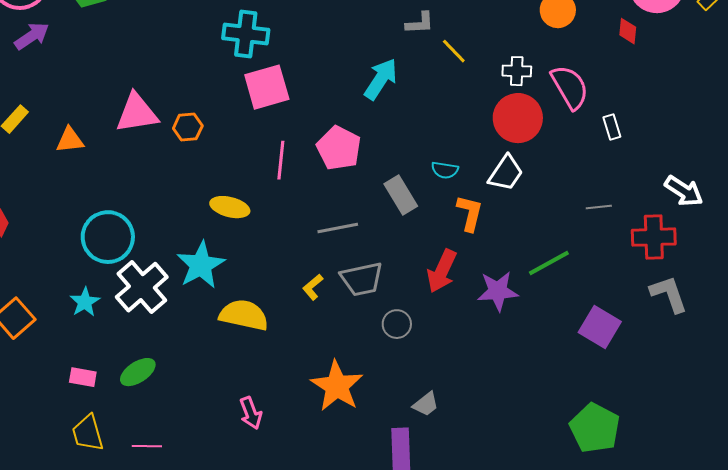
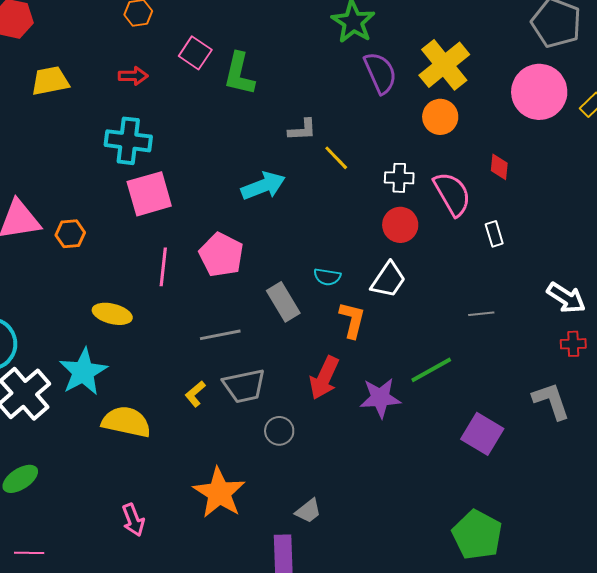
red diamond: (628, 31) -> (499, 167), moved
cyan arrow: (381, 79) -> (263, 186), turned 36
red circle: (518, 118) -> (400, 225), size x0.7
red cross: (654, 237) -> (573, 344), moved, size x0.6

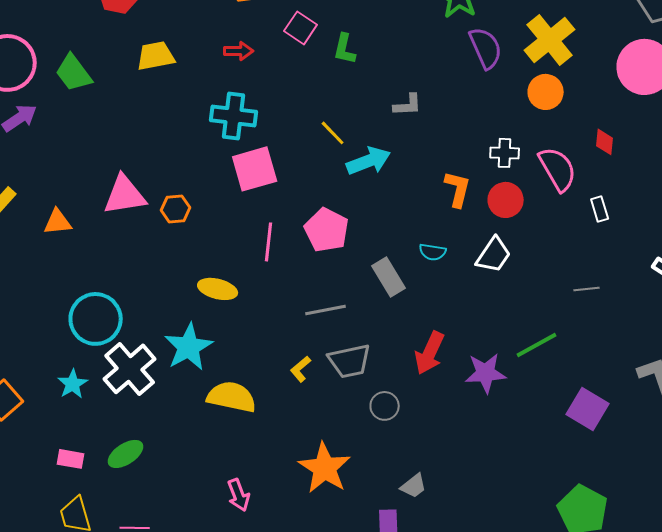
green L-shape: (239, 74) -> (345, 49), size x0.7
yellow line: (336, 158) -> (333, 133), moved
orange L-shape: (352, 320) -> (458, 189), moved

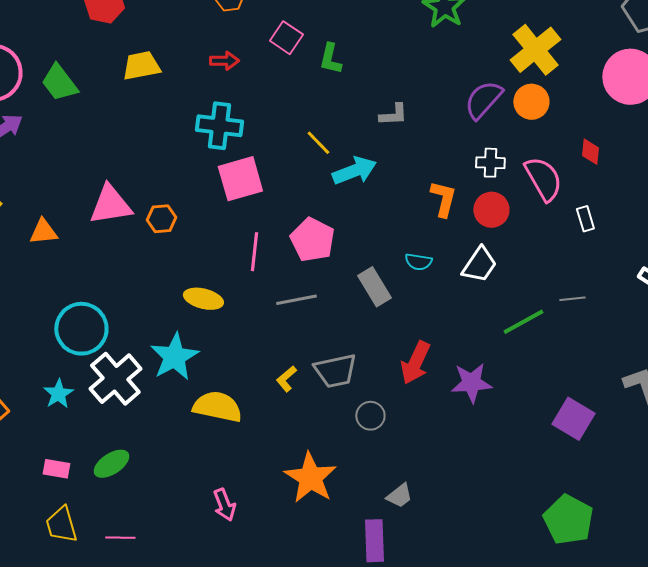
purple semicircle: (486, 48) -> (483, 100), moved, turned -114
gray line: (326, 310) -> (296, 300), moved
green line: (537, 345) -> (523, 322), moved

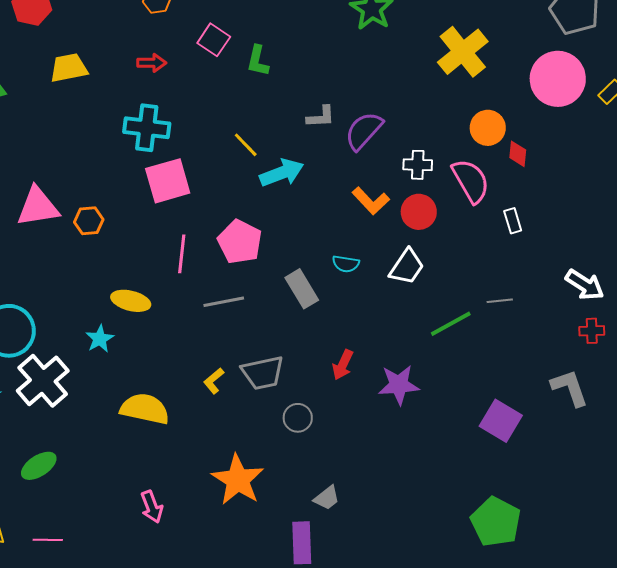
purple semicircle: (483, 100) -> (364, 131), moved
orange circle: (531, 102) -> (488, 128), moved
orange L-shape: (443, 199) -> (371, 201), turned 123
cyan star: (174, 357) -> (100, 339), moved, size x0.6
red arrow: (415, 363) -> (343, 365), size x0.7

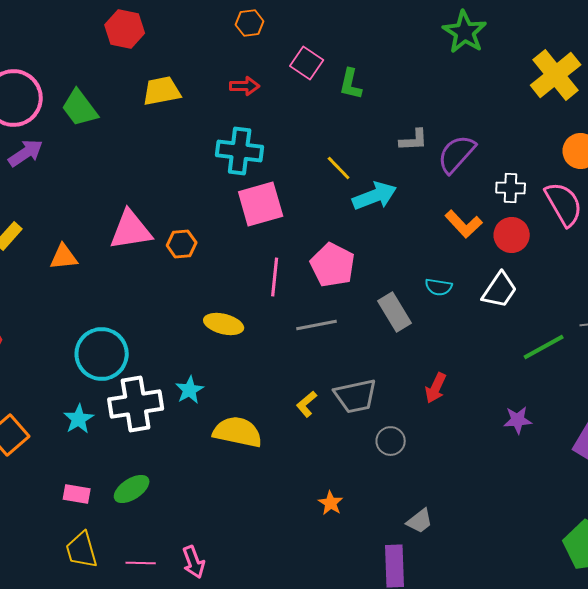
cyan star: (100, 339) -> (190, 390), moved
white cross: (43, 381) -> (136, 404), turned 32
purple star: (399, 385) -> (518, 420), moved, size x0.7
orange star: (238, 480) -> (331, 503), size x0.5
pink arrow: (152, 507) -> (194, 562), moved

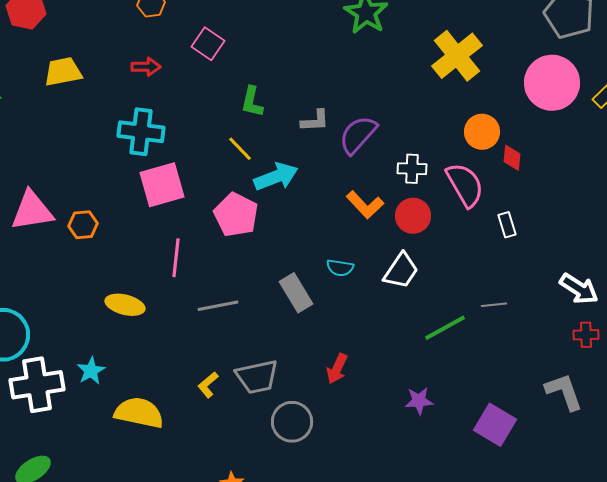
green L-shape: (351, 84) -> (252, 102), moved
pink pentagon: (333, 265) -> (236, 215), moved
gray circle: (391, 441) -> (292, 422), size x1.4

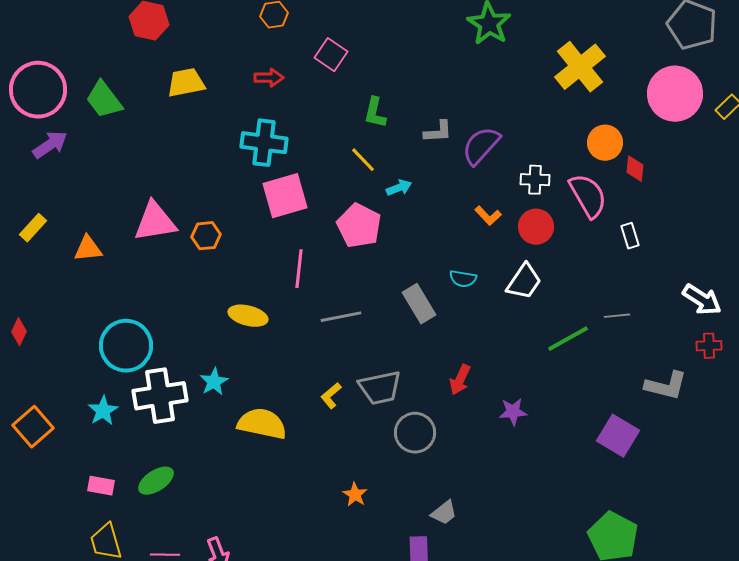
cyan arrow: (276, 177) -> (399, 188), size x0.6
orange L-shape: (365, 205) -> (488, 216), size x0.7
gray L-shape: (564, 392) -> (666, 386), moved, turned 123
purple star: (419, 401) -> (513, 412), moved

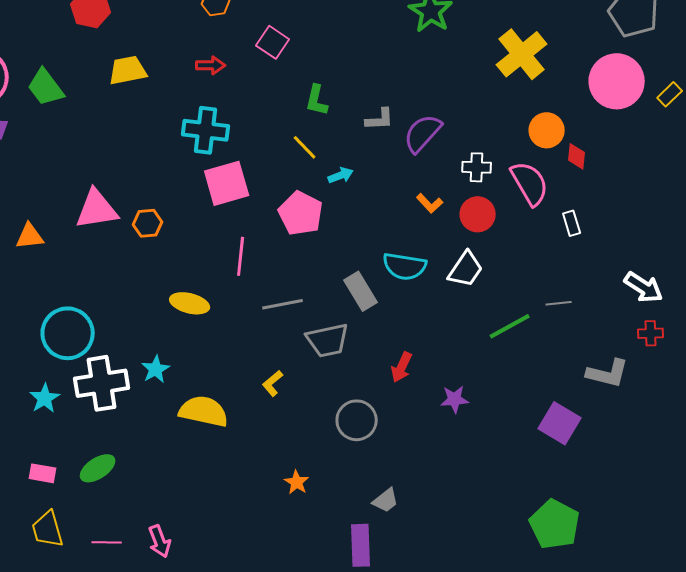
cyan semicircle: (463, 279) -> (405, 266), size x1.6
gray trapezoid: (380, 388) -> (328, 340), moved

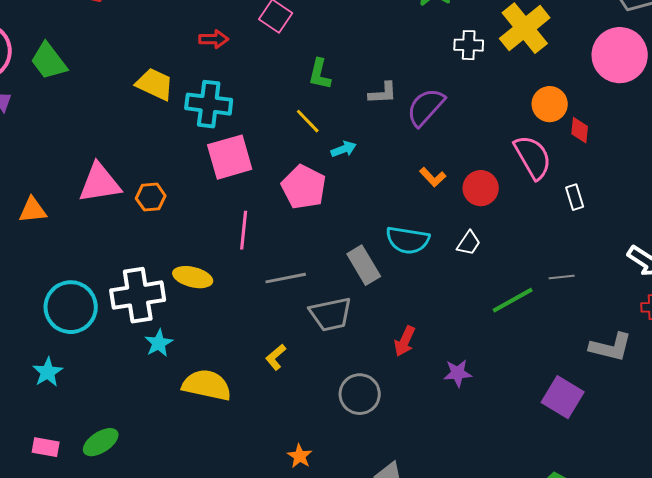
yellow trapezoid: (128, 70) -> (155, 84), moved, turned 36
white cross: (477, 167) -> (469, 45), moved
white trapezoid: (466, 269) -> (469, 243), size x0.7
white cross: (102, 383) -> (138, 295), moved

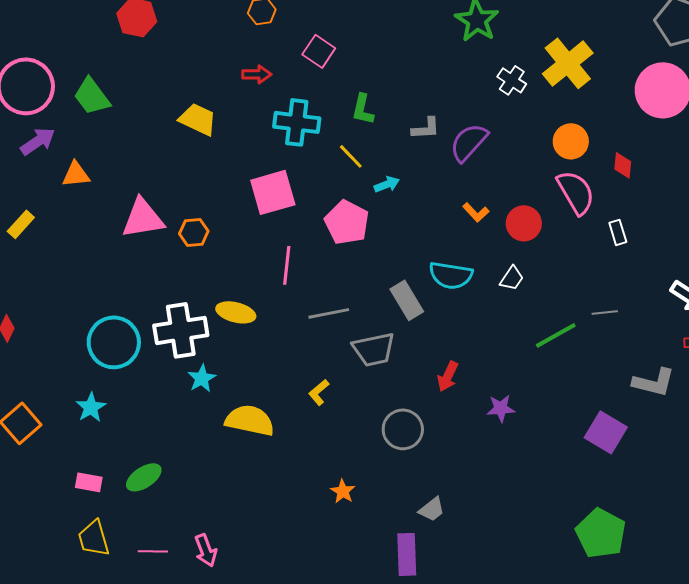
white cross: (469, 45) -> (512, 80), turned 32
cyan cross: (209, 104) -> (297, 122), moved
orange circle: (550, 104) -> (571, 141), moved
orange triangle: (33, 210) -> (76, 174), moved

